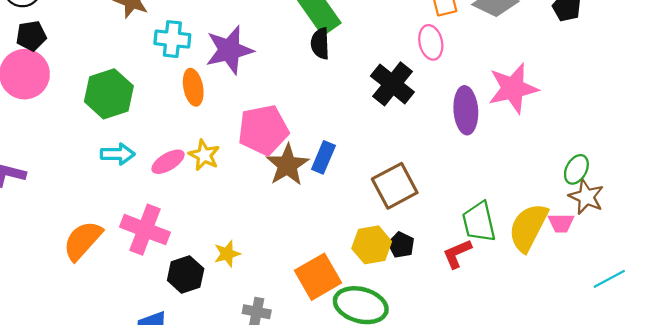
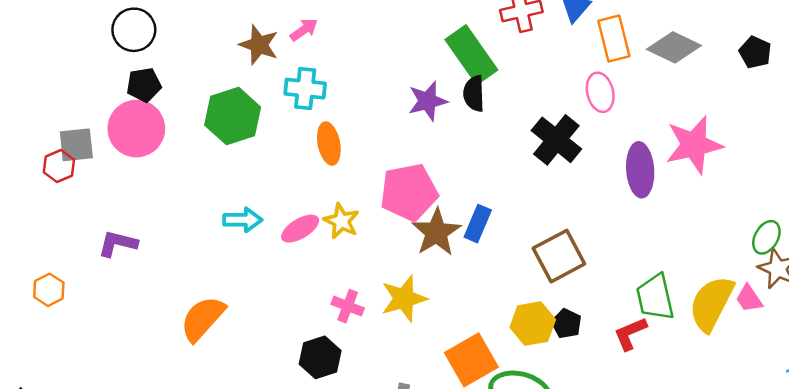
purple star: (229, 50) -> (428, 101), moved, size x0.7
green hexagon: (109, 94) -> (233, 116), moved
pink trapezoid: (561, 223) -> (749, 299), turned 56
pink cross: (145, 230) -> (348, 306), moved, size x0.6
yellow star: (227, 254) -> (404, 299), moved, size x1.5

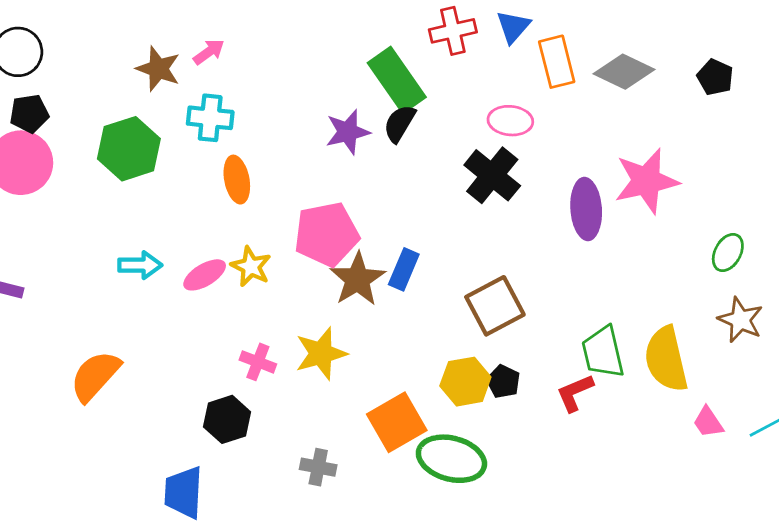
pink ellipse: (600, 92) -> (510, 121), moved, turned -72
black semicircle: (474, 94) -> (400, 123), turned 33
green ellipse: (766, 237) -> (728, 253), moved
pink trapezoid: (749, 299) -> (708, 422), moved
yellow semicircle: (711, 304) -> (666, 359), turned -40

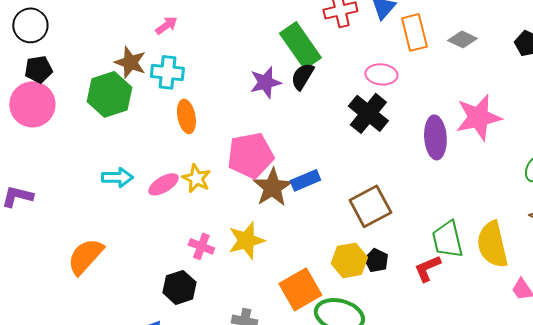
brown star: (158, 69) -> (130, 62), moved
gray diamond: (624, 72) -> (462, 39), size x0.7
blue rectangle: (404, 269) -> (305, 180), turned 44

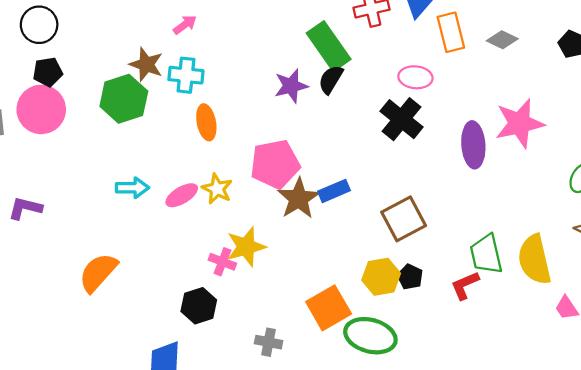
yellow star: (246, 240) -> (246, 247), moved

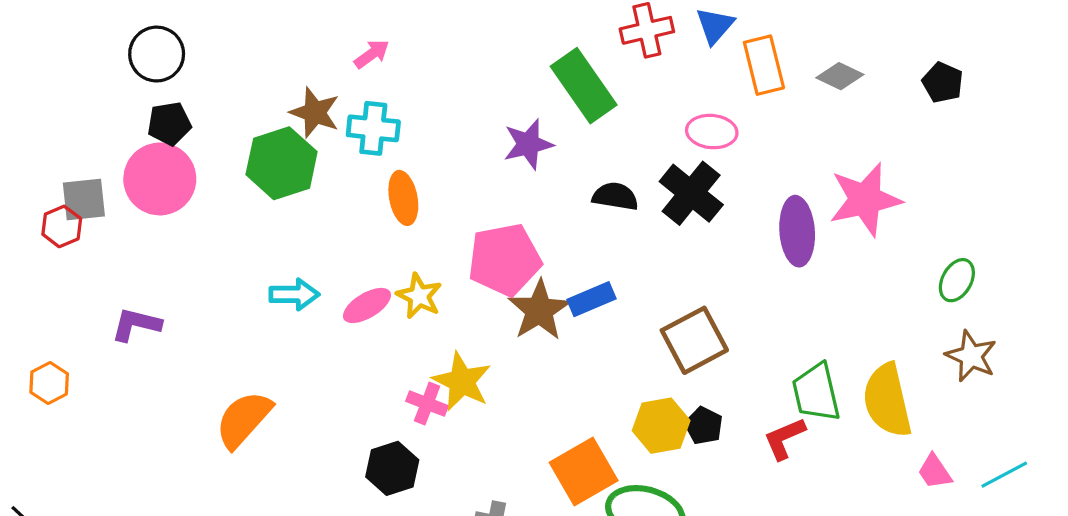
black semicircle: (331, 79) -> (615, 196), moved, turned 68
yellow star: (246, 247) -> (462, 381), turned -30

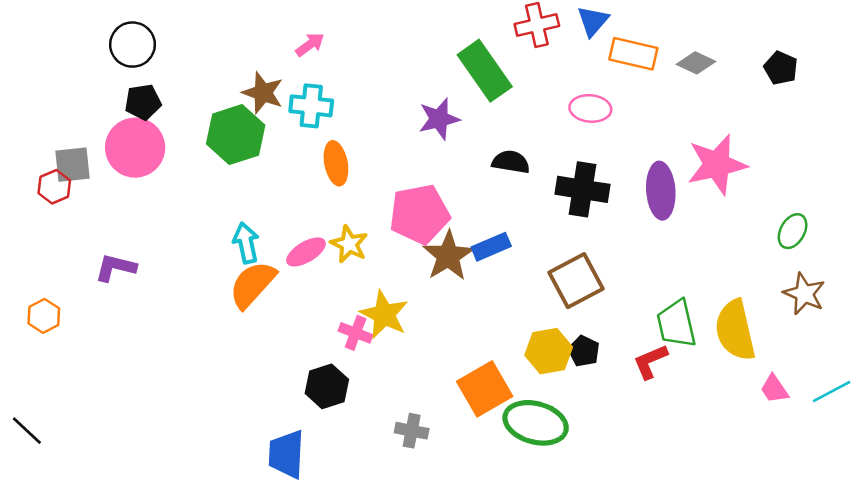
orange rectangle: (764, 65) -> (633, 54), turned -63
black cross: (691, 193) -> (583, 189), moved, turned -30
cyan arrow: (294, 294) -> (246, 243), turned -102
orange semicircle: (244, 419) -> (253, 285), moved

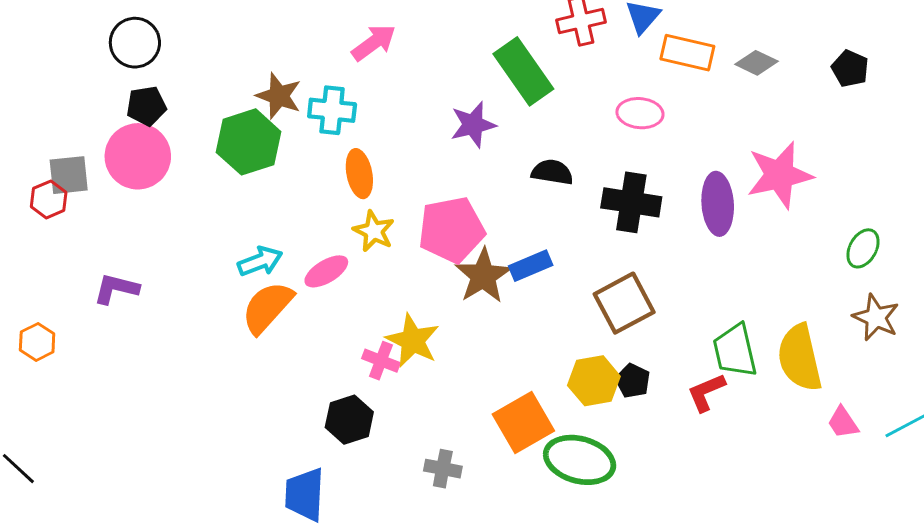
pink arrow: (310, 45) -> (374, 43), moved, size x1.4
cyan arrow: (246, 243) -> (260, 261), turned 81
yellow star: (349, 244) -> (374, 231), moved

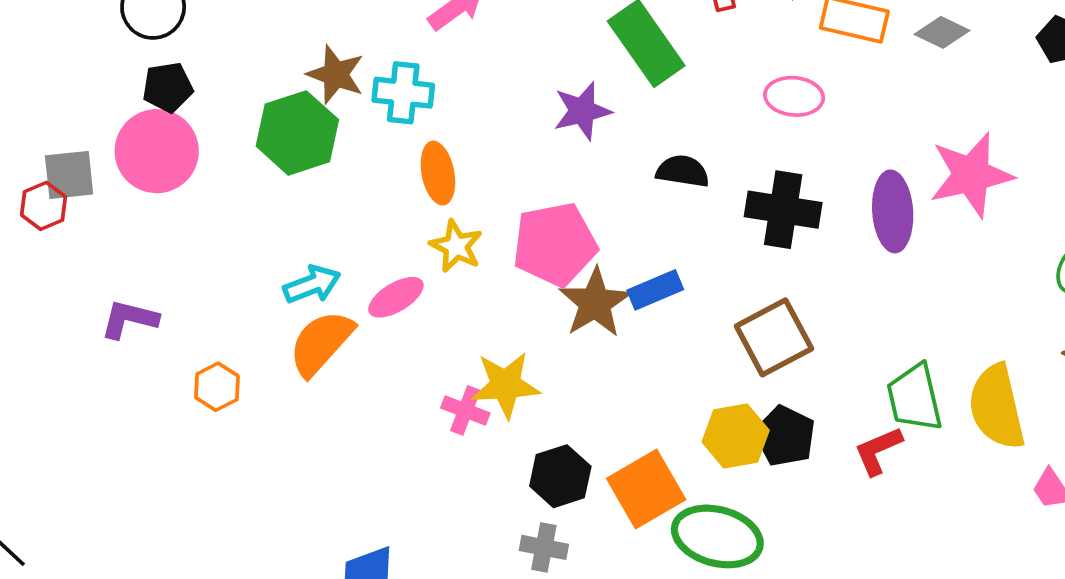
yellow star: (413, 340) -> (506, 385), turned -30
orange hexagon: (37, 342) -> (217, 387), moved
black pentagon: (633, 381) -> (785, 436), size x1.4
black hexagon: (349, 420) -> (560, 476), moved

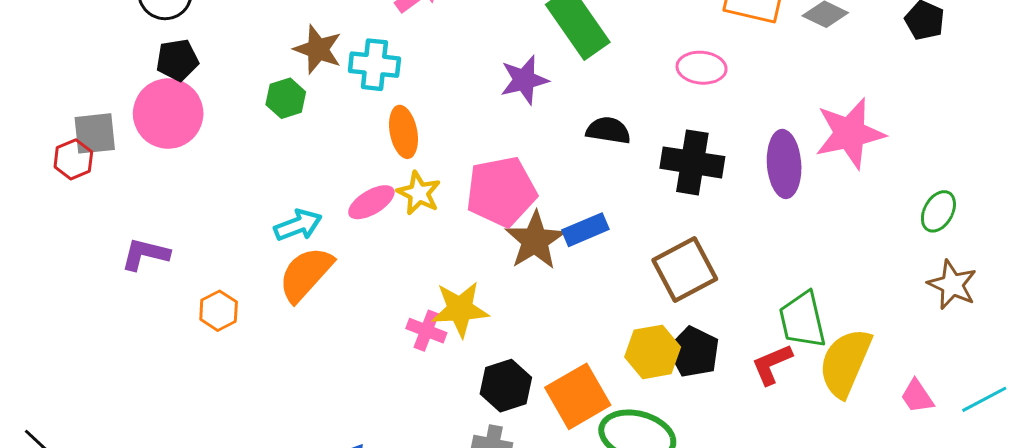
green hexagon: (297, 133) -> (286, 98), size x0.6
pink ellipse: (396, 297) -> (371, 202), moved
yellow semicircle: (997, 407) -> (845, 363), moved, turned 36

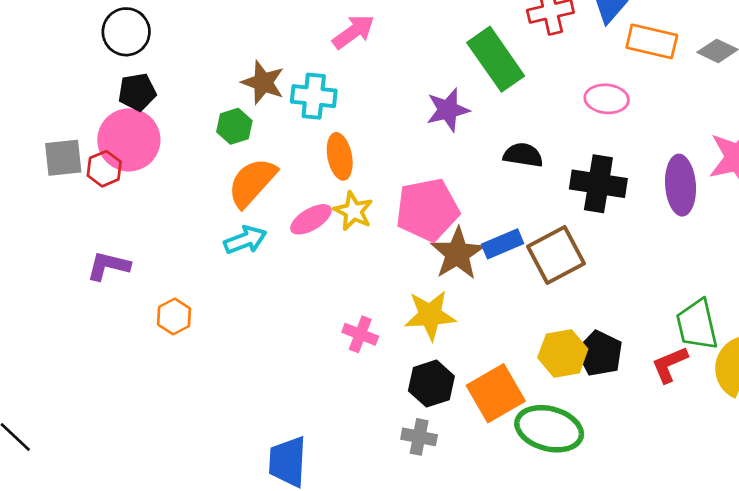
red hexagon: (73, 159) -> (104, 169), moved
brown square: (685, 269) -> (556, 255), moved
orange semicircle: (306, 274) -> (252, 182), moved
yellow star: (460, 309) -> (430, 315), moved

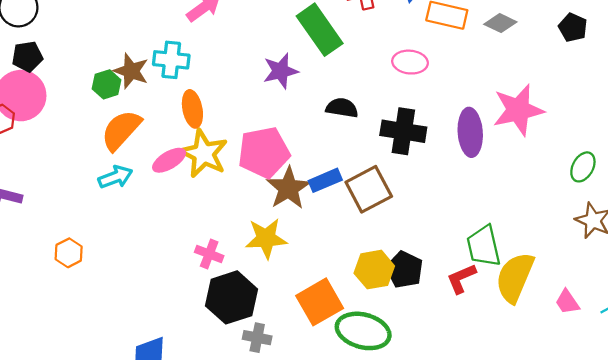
brown star: (263, 82) -> (131, 71), moved
yellow star: (353, 211) -> (204, 154), size x1.5
orange hexagon: (174, 317) -> (69, 253), moved
black hexagon: (431, 384) -> (231, 297), moved, size x1.4

